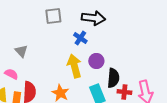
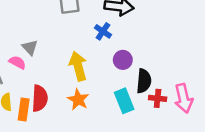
yellow arrow: (74, 66) -> (78, 66), moved
pink semicircle: (11, 74) -> (17, 62), moved

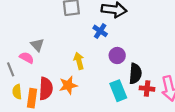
yellow arrow: (78, 66) -> (79, 61), size x0.7
orange star: (78, 100) -> (68, 85), moved, turned 30

